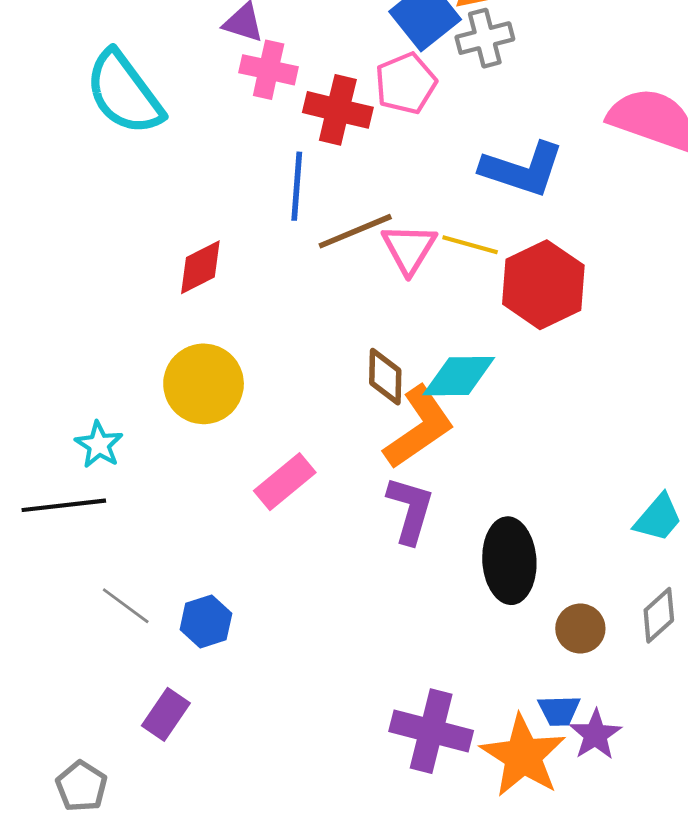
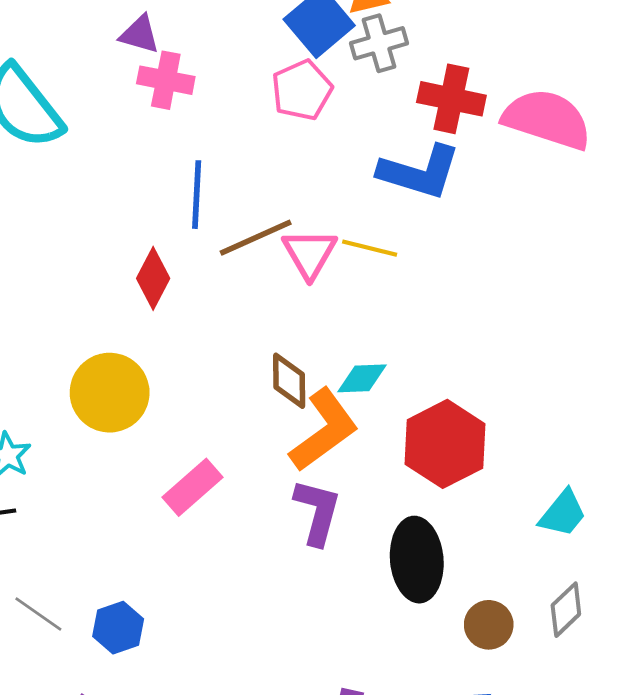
red cross: (338, 110) -> (451, 99), moved
red diamond: (200, 267) -> (153, 278), moved, turned -34
red hexagon: (543, 285) -> (445, 444), moved
cyan diamond: (459, 376) -> (362, 378), size x0.7

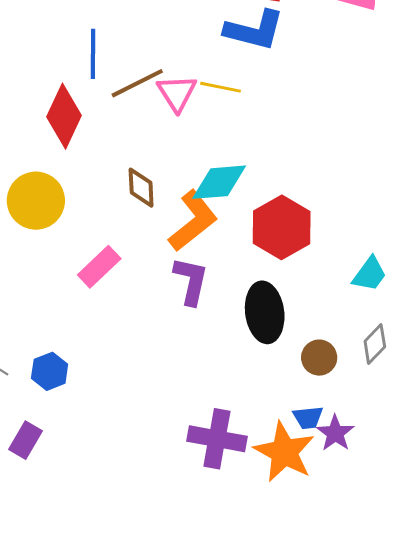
red diamond: (153, 278) -> (64, 116), size x1.4
cyan diamond: (362, 378) -> (219, 182), size x1.5
brown diamond: (289, 381) -> (141, 188), moved

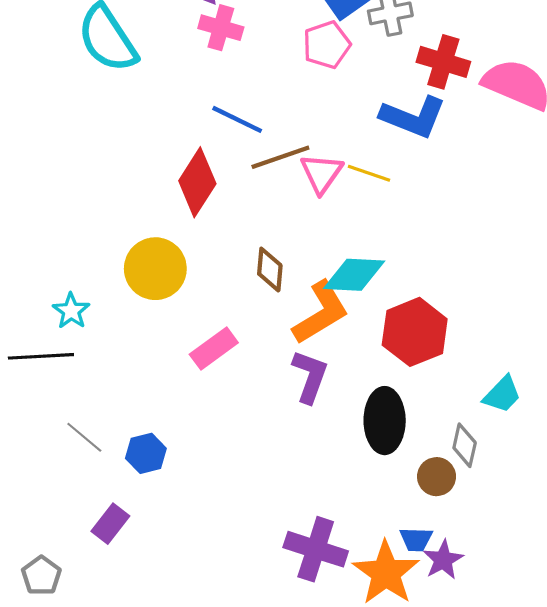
blue line: (93, 54) -> (237, 119), turned -72
gray diamond: (375, 344) -> (465, 445), moved, turned -39

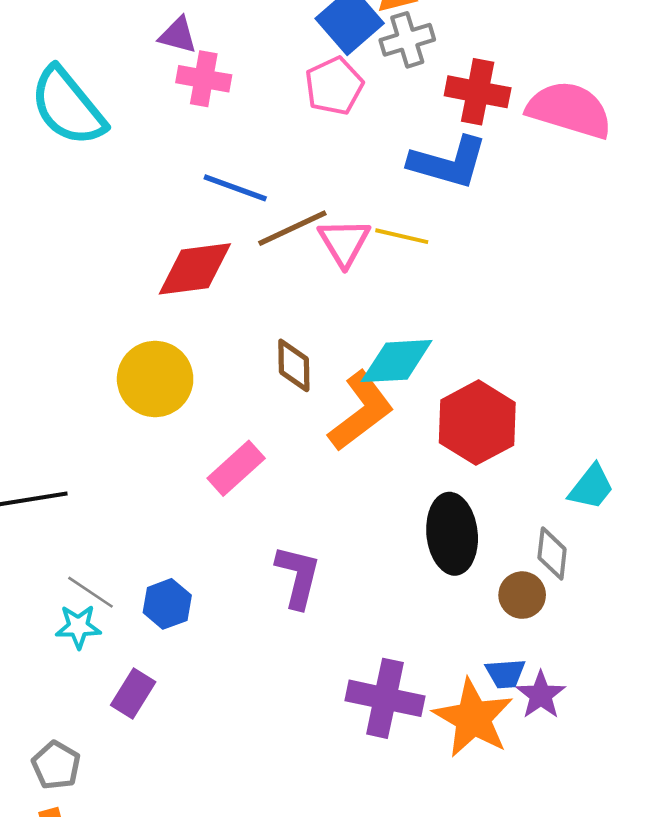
red diamond: (197, 182) -> (195, 269), turned 56
cyan star: (71, 311) -> (78, 627), moved, turned -30
purple L-shape: (310, 376) -> (298, 577), moved

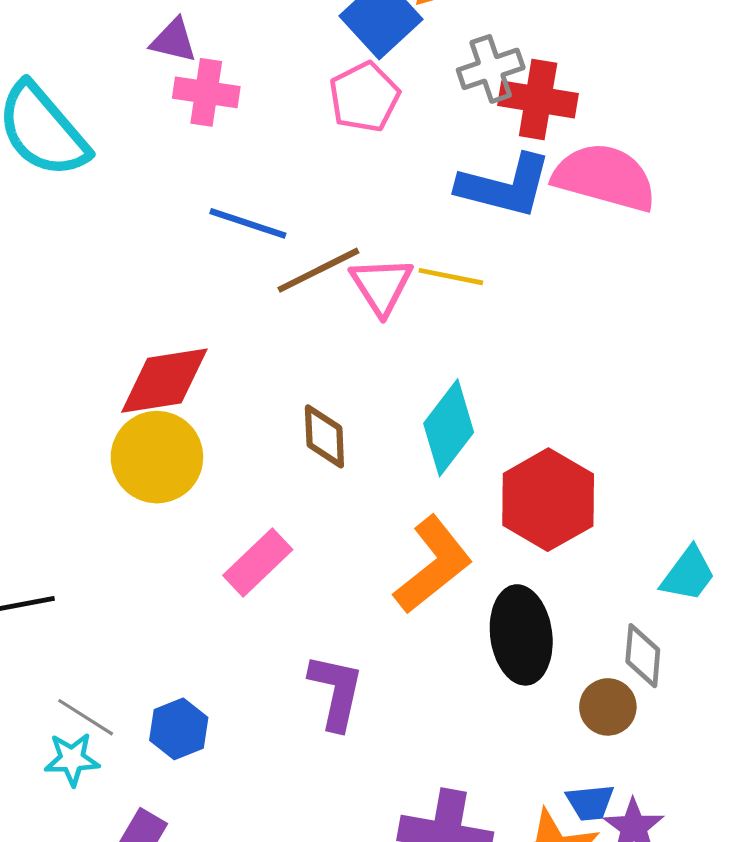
gray cross: (407, 40) -> (491, 69), moved
pink semicircle: (569, 110) -> (605, 177), moved
red diamond: (195, 269) -> (164, 381), moved
cyan diamond: (397, 361) -> (449, 428), turned -48
orange L-shape: (361, 411) -> (433, 565), moved

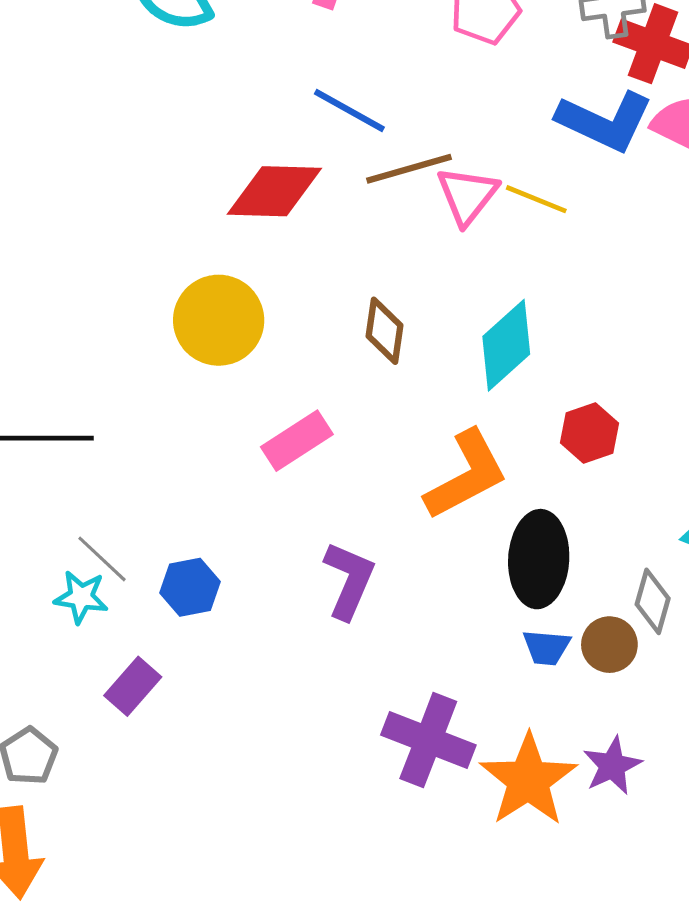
red diamond: (164, 381) -> (274, 191), moved
red hexagon: (548, 500) -> (589, 433), size x0.6
blue trapezoid: (590, 802) -> (546, 647), moved

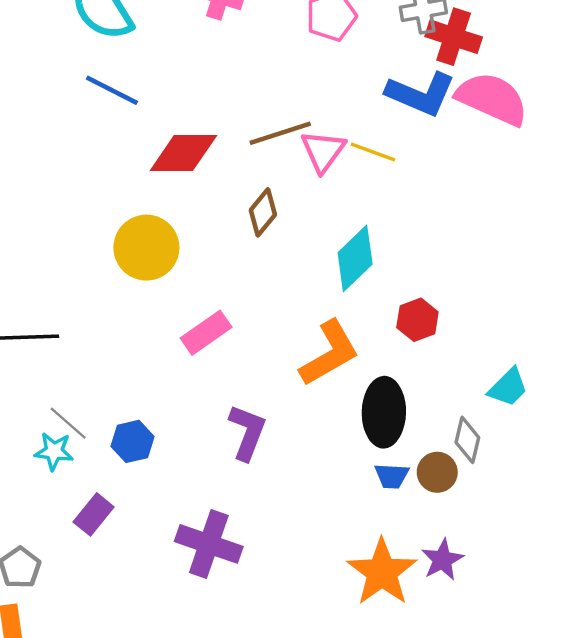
blue line: (349, 111) -> (112, 90), moved
brown diamond: (385, 331) -> (263, 212), moved, turned 33
purple cross: (428, 740) -> (209, 544), moved

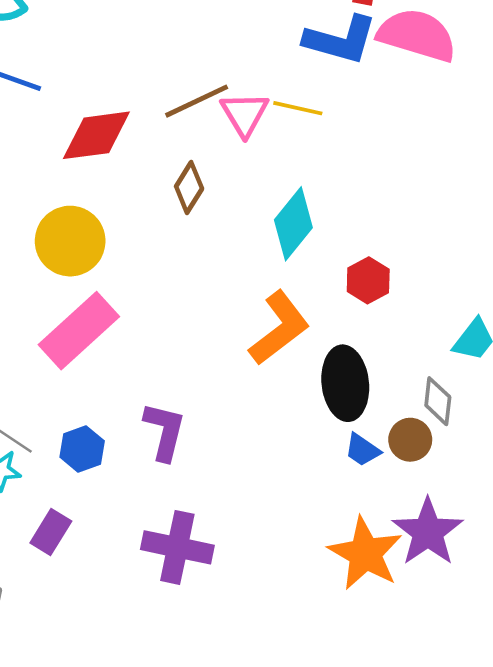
pink rectangle: (206, 333) -> (79, 331), moved, size x1.5
purple L-shape: (247, 432) -> (165, 431), moved
blue trapezoid: (392, 476) -> (362, 450), turned 39
purple star: (442, 560) -> (428, 532), size x1.5

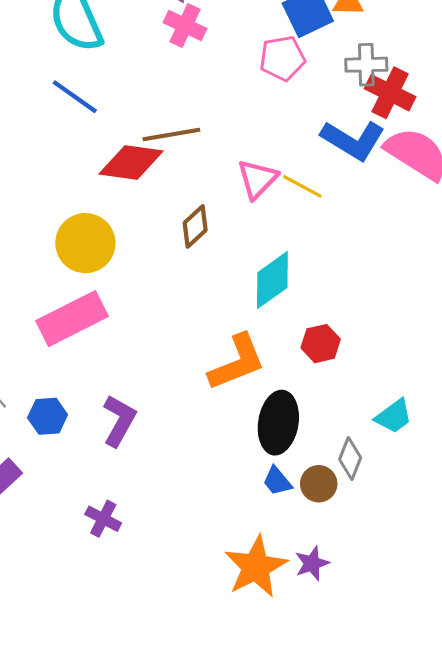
brown line: (197, 101) -> (171, 134), moved
purple star: (428, 532) -> (312, 563), size x0.6
purple cross: (177, 547) -> (103, 519), size x0.6

